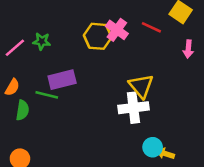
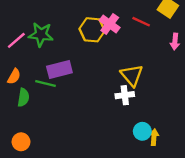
green star: (42, 41) -> (41, 34), size x1.5
white cross: (133, 108) -> (125, 95), size x0.7
yellow arrow: (165, 154) -> (154, 137), turned 77

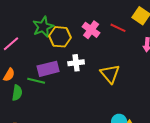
yellow hexagon: (92, 30) -> (60, 37), moved
green star: (41, 34) -> (43, 27), moved, turned -30
white cross: (125, 95) -> (76, 63), moved

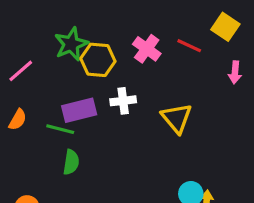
green semicircle: (17, 93) -> (71, 162), moved

